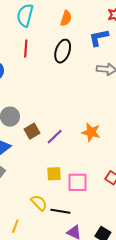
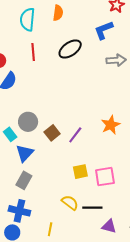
orange semicircle: (66, 18) -> (58, 13), moved
black ellipse: (63, 51) -> (70, 49), turned 45
orange star: (91, 132) -> (111, 125), turned -30

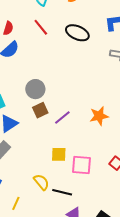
black ellipse: (70, 49) -> (77, 33), turned 45
red line: (33, 52) -> (41, 27), turned -48
gray circle: (28, 122) -> (35, 89), moved

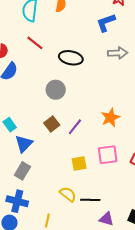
black ellipse: (77, 33) -> (71, 58), moved
gray circle: (35, 89) -> (56, 90), moved
pink square: (81, 165) -> (108, 155), moved

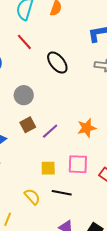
black ellipse: (71, 58) -> (57, 63), turned 30
gray circle: (56, 90) -> (24, 95), moved
black line: (90, 200) -> (62, 193), moved

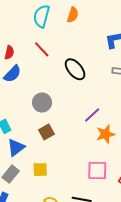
purple line: (50, 131) -> (92, 115), moved
yellow square: (48, 168) -> (40, 170), moved

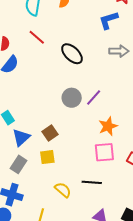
gray circle: (42, 103) -> (72, 98), moved
brown square: (46, 132) -> (50, 133), moved
orange star: (105, 134) -> (108, 126), moved

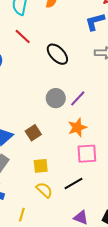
orange star: (108, 126) -> (77, 127), moved
yellow square: (47, 157) -> (41, 166), moved
black line: (92, 182) -> (73, 183), turned -36

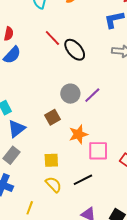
red line: (23, 37) -> (52, 38), moved
orange star: (77, 127) -> (78, 134), moved
brown square: (33, 133) -> (53, 117), moved

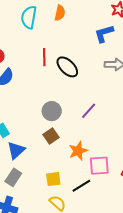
red line: (52, 38) -> (44, 57), turned 48
gray circle: (70, 94) -> (52, 111), moved
black line: (83, 180) -> (81, 186), moved

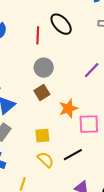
red line: (44, 57) -> (38, 35), moved
purple line: (89, 111) -> (92, 70), moved
black line: (81, 186) -> (73, 155), moved

